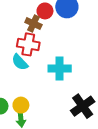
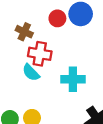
brown cross: (33, 23) -> (24, 32), moved

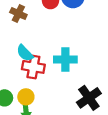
red cross: (40, 54) -> (33, 67), moved

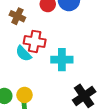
red cross: (33, 67) -> (35, 41), moved

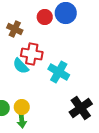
cyan cross: (62, 60) -> (59, 72), turned 30

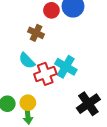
brown cross: (15, 29) -> (36, 33), moved
red cross: (32, 54) -> (45, 74), moved, turned -30

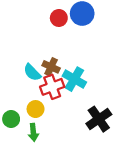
brown cross: (36, 33) -> (51, 67), moved
yellow circle: (28, 103) -> (36, 109), moved

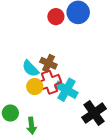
cyan cross: (74, 79) -> (66, 90), moved
yellow circle: (36, 109) -> (35, 87), moved

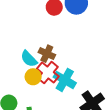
red cross: (50, 82) -> (48, 73), turned -30

